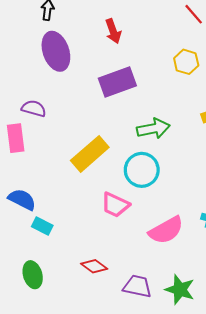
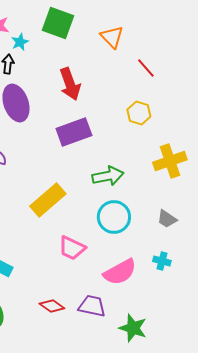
red arrow: (113, 31) -> (70, 84), size x1.4
cyan circle: (142, 170) -> (114, 217), moved
purple trapezoid: (137, 286) -> (92, 306), moved

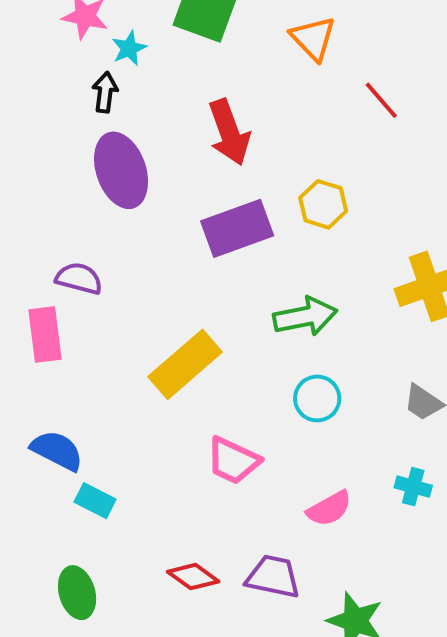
yellow hexagon: (139, 113) -> (323, 204), moved
cyan circle: (114, 217) -> (317, 398), size x0.7
pink semicircle: (120, 272) -> (329, 509), size x0.7

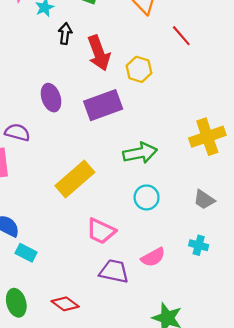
black arrow: (105, 92) -> (65, 34), moved
purple ellipse: (121, 170) -> (51, 98), moved, size x0.7
yellow hexagon: (323, 204) -> (139, 69), moved
red diamond: (193, 577) -> (65, 304), moved
purple trapezoid: (273, 577) -> (114, 271), moved

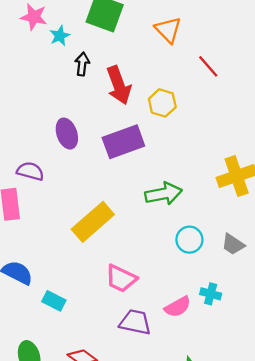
cyan circle: (147, 197) -> (189, 240), moved
cyan cross: (199, 245) -> (211, 294), moved
cyan rectangle: (26, 253) -> (54, 301), moved

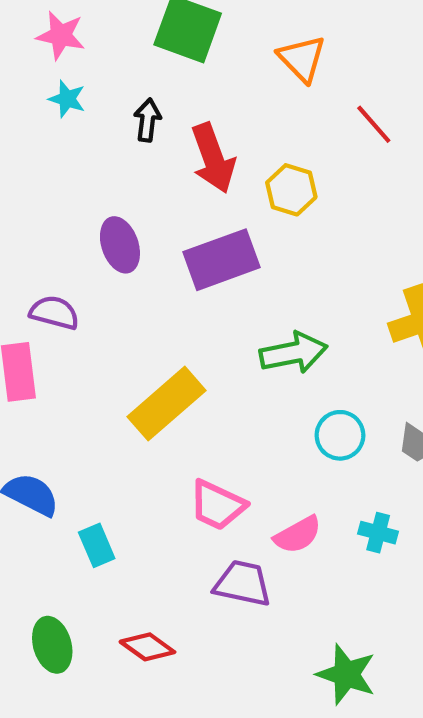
cyan star: (60, 36) -> (67, 99), moved, turned -30
cyan rectangle: (54, 301) -> (97, 545), turned 40
pink semicircle: (178, 307) -> (298, 535), moved

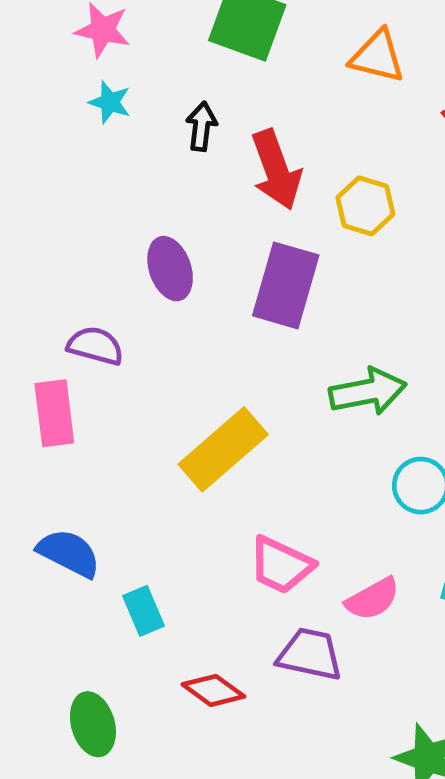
orange triangle: (302, 59) -> (377, 56), turned -32
purple rectangle: (222, 260) -> (286, 285), turned -54
red diamond: (147, 647) -> (213, 690), moved

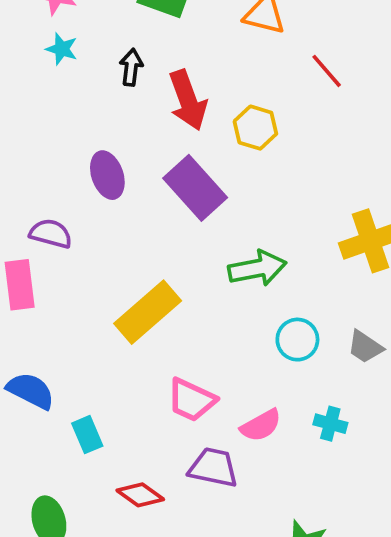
purple rectangle: (286, 285) -> (195, 188), turned -58

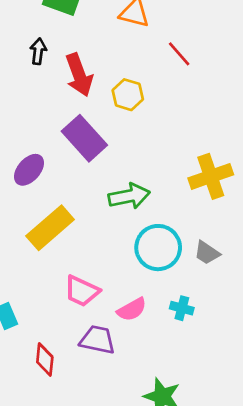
purple ellipse: (107, 175) -> (29, 170), moved, turned 60
cyan circle: (297, 340) -> (158, 248), size x1.5
red diamond: (140, 495) -> (45, 360), turned 60

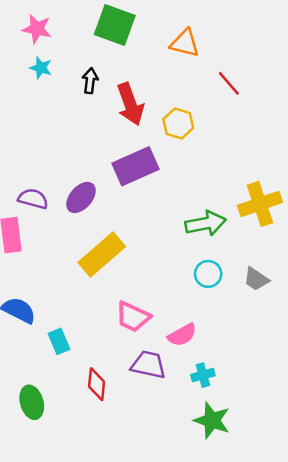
purple rectangle: (84, 138) -> (135, 166), turned -72
green arrow: (129, 196) -> (205, 223), moved
cyan circle: (158, 248) -> (208, 274), size x0.6
cyan cross: (182, 308) -> (203, 375), moved, turned -30

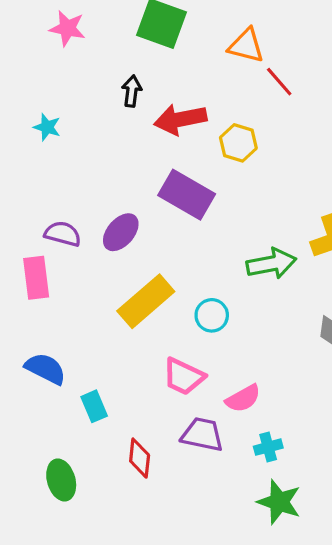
cyan star: (41, 68) -> (47, 127), moved
red line: (229, 83) -> (279, 82), moved
red arrow: (130, 104) -> (180, 119), turned 99
purple rectangle: (135, 166) -> (187, 195), turned 54
cyan circle: (208, 274) -> (212, 315), moved

